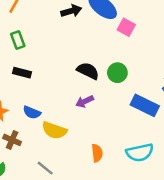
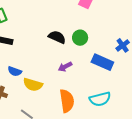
purple arrow: (85, 101) -> (65, 67), moved
orange semicircle: (97, 153) -> (67, 101), size x1.6

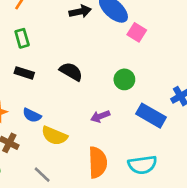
black semicircle: (57, 37) -> (71, 72), moved

